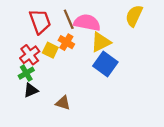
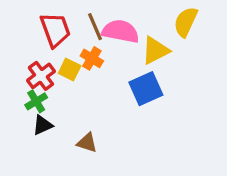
yellow triangle: (101, 42) -> (155, 50), moved
blue square: (105, 64) -> (146, 89), turned 30

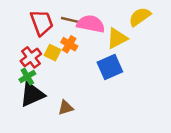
yellow semicircle: (186, 22) -> (140, 17), turned 30
brown line: (95, 27) -> (72, 20), turned -54
black triangle: (43, 125) -> (32, 94), size x1.6
brown triangle: (87, 143) -> (66, 108), turned -35

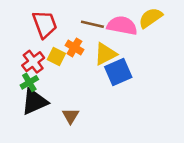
brown line: (72, 20) -> (92, 24), moved
pink semicircle: (91, 24) -> (122, 26), moved
yellow triangle: (117, 38) -> (105, 54), moved
brown triangle: (66, 108) -> (71, 116), turned -42

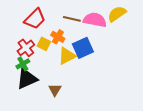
red trapezoid: (45, 24) -> (35, 19), turned 65
yellow triangle: (105, 54) -> (67, 56), moved
blue square: (118, 72) -> (83, 48), moved

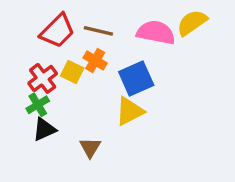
brown line: (72, 19) -> (98, 31), moved
yellow triangle: (67, 56) -> (130, 111), moved
black triangle: (27, 79) -> (44, 129), size x0.7

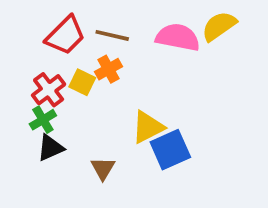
orange cross: (95, 60) -> (108, 69), turned 30
blue square: (136, 78) -> (170, 150), moved

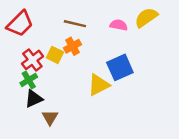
red trapezoid: (65, 35) -> (20, 24), moved
pink semicircle: (178, 37) -> (119, 25), size x0.6
blue square: (170, 150) -> (120, 67), moved
brown triangle: (103, 168) -> (50, 117), moved

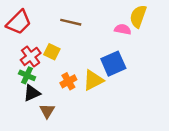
yellow semicircle: (146, 17) -> (138, 16), turned -35
pink semicircle: (119, 25) -> (123, 29), moved
orange cross: (72, 46) -> (68, 81), moved
green cross: (29, 80) -> (27, 75), turned -35

